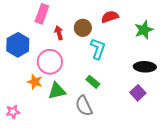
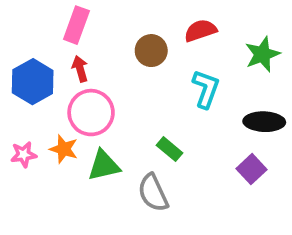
red arrow: (59, 33) -> (80, 69), moved
cyan L-shape: (98, 49) -> (206, 89), moved
pink star: (13, 112) -> (24, 154), moved

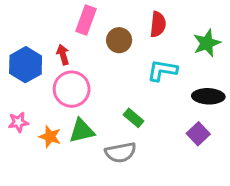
pink rectangle: (76, 25) -> (86, 20), moved
red semicircle: (200, 31) -> (158, 24), turned 115
cyan L-shape: (206, 89) -> (162, 70), turned -100
orange star: (64, 149) -> (50, 137), moved
gray semicircle: (153, 193) -> (121, 152), turned -76

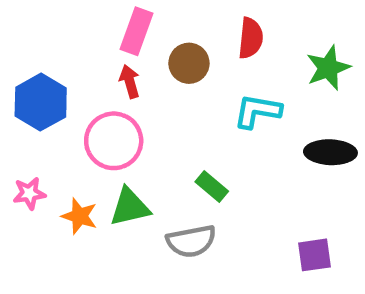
red arrow: (63, 55) -> (130, 81), moved
purple square: (198, 134) -> (314, 255), moved, turned 35

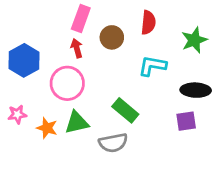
green rectangle: (212, 186) -> (125, 110), size x1.4
purple square: (314, 255) -> (186, 121), moved

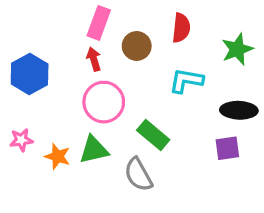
pink circle: (67, 83) -> (104, 102), moved
gray semicircle: (113, 143) -> (138, 175), turned 72

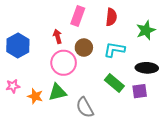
pink rectangle: (99, 23) -> (78, 16), moved
brown circle: (137, 46) -> (84, 48), moved
green rectangle: (153, 135) -> (114, 83), moved

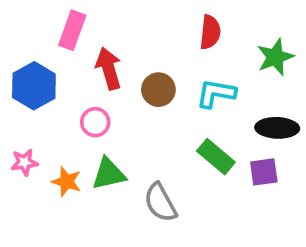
pink rectangle: (78, 16) -> (72, 30), moved
red arrow: (57, 36) -> (109, 69), size x1.5
pink circle: (64, 63) -> (95, 122), moved, size x0.6

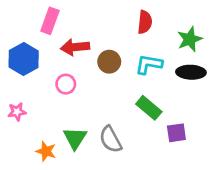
red arrow: (109, 69) -> (75, 47), turned -80
black ellipse: (277, 128) -> (191, 72), moved
purple square: (264, 172) -> (176, 133), moved
green triangle: (109, 174) -> (75, 138), moved, turned -45
orange star: (67, 182) -> (46, 151), moved

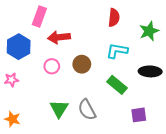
brown circle: (109, 62) -> (82, 64), moved
black ellipse: (191, 72) -> (150, 71), moved
pink star: (17, 112) -> (11, 80), moved
purple square: (176, 133) -> (139, 115), moved
orange star: (46, 151) -> (12, 119), moved

